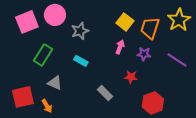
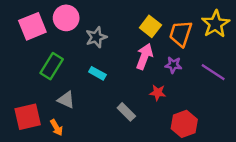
pink arrow: (120, 47) -> (144, 56), size x1.5

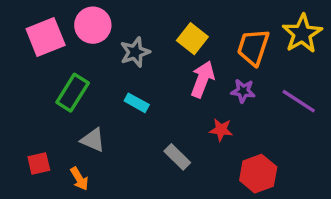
yellow square: (150, 26) -> (192, 39), moved
red square: (28, 117) -> (39, 164), size x0.6

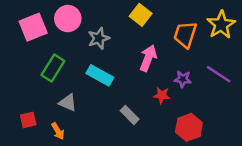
yellow square: (192, 39) -> (141, 15), moved
purple star: (243, 91) -> (183, 79), moved
cyan rectangle: (137, 103) -> (100, 75), size x1.5

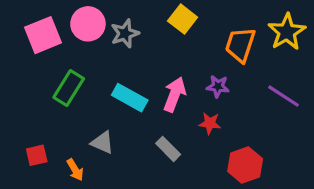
gray star: (99, 38) -> (125, 33), moved
pink arrow: (148, 58) -> (175, 94), moved
purple star: (183, 79) -> (218, 86), moved
gray triangle: (68, 103) -> (102, 143), moved

